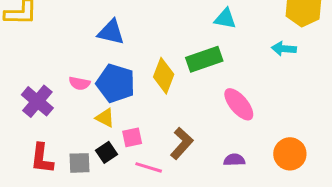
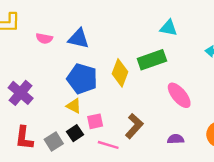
pink semicircle: (79, 83) -> (44, 38), moved
gray square: (79, 163) -> (54, 141), turned -30

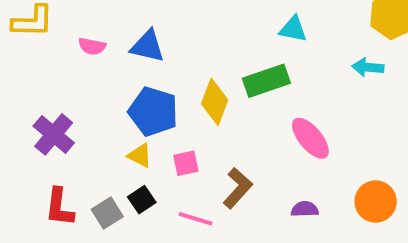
pink square: (95, 121) -> (186, 163), moved

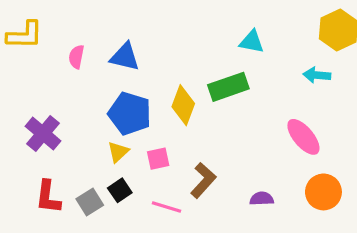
pink semicircle: (92, 46) -> (76, 57), turned 90
pink ellipse: (310, 138) -> (303, 137), moved
yellow triangle: (140, 156) -> (118, 152), turned 50

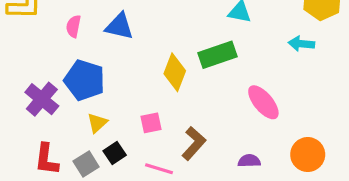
blue pentagon: (130, 114) -> (85, 80), moved
pink ellipse: (303, 137) -> (263, 102), moved
yellow triangle: (118, 152) -> (97, 123), moved

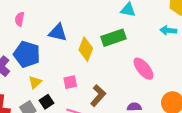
blue triangle: (119, 26) -> (58, 33), moved

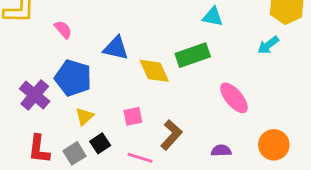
pink semicircle: (20, 19) -> (63, 30), turned 128
cyan arrow: (168, 30) -> (268, 45), turned -42
yellow diamond: (86, 49) -> (154, 71), turned -45

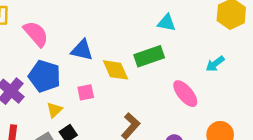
pink semicircle: (63, 30) -> (36, 34), size x1.6
cyan arrow: (268, 45) -> (215, 64), moved
pink square: (133, 116) -> (86, 92), moved

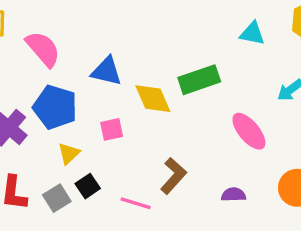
cyan triangle: (167, 23) -> (252, 33), moved

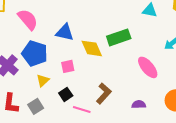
black square: (88, 186) -> (66, 94), moved

